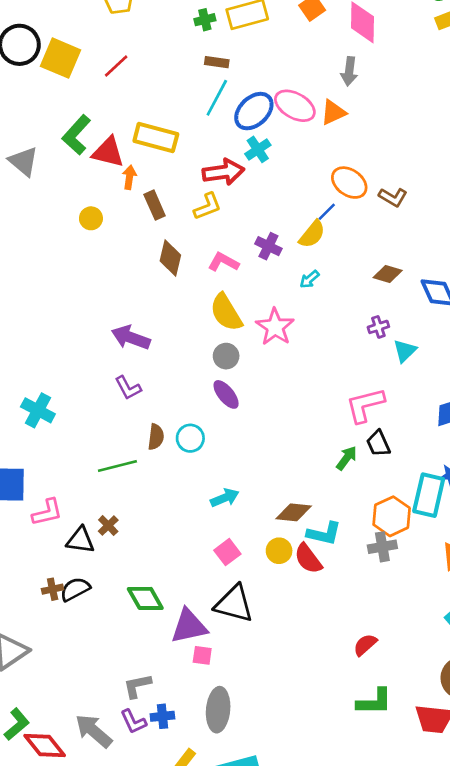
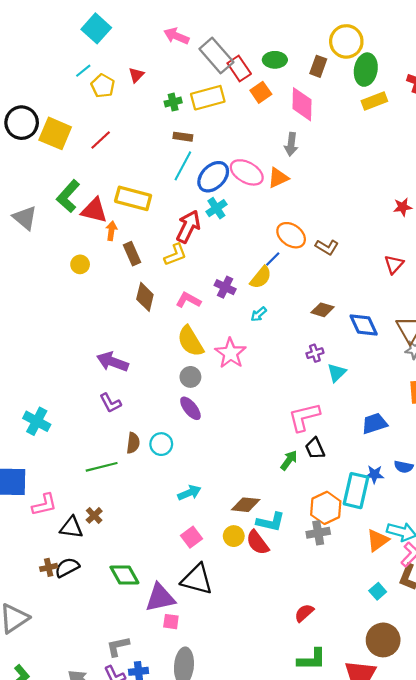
red arrow: (223, 172) -> (188, 227), turned -56

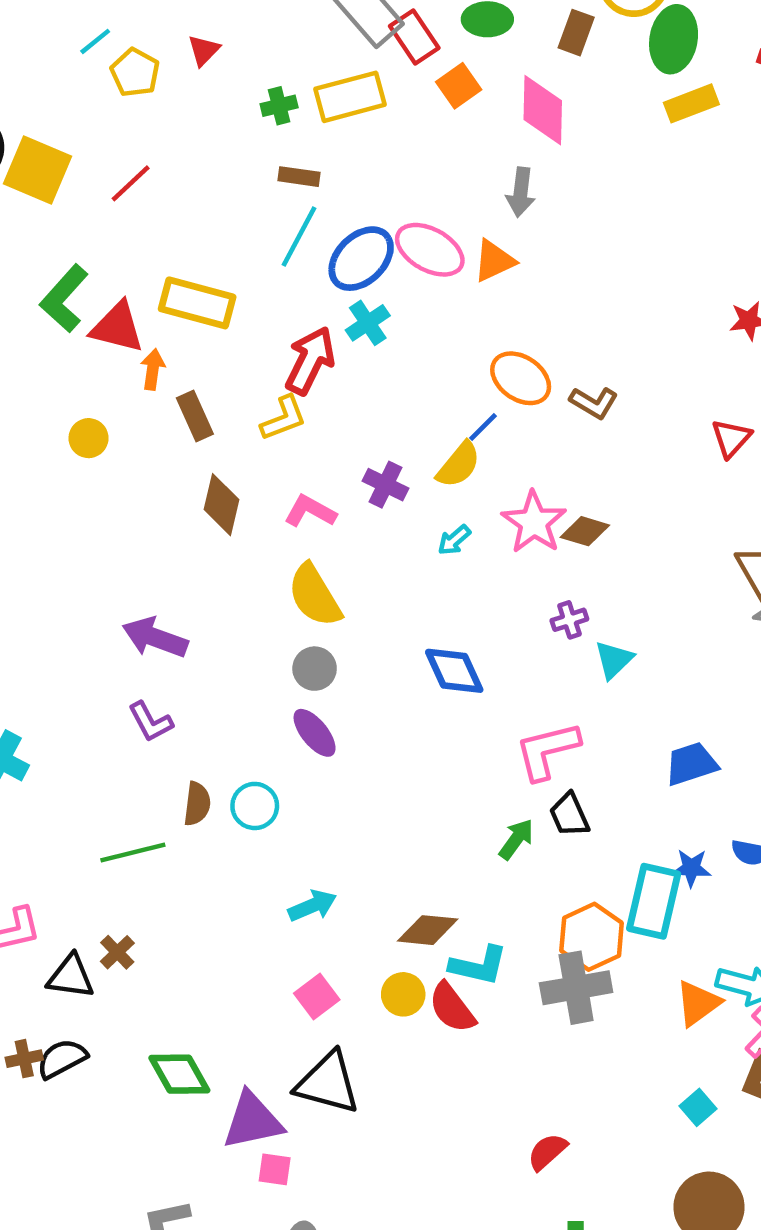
blue diamond: (364, 325) -> (454, 671), moved
pink star: (230, 353) -> (534, 522), moved
gray cross: (318, 533) -> (576, 988), size x1.4

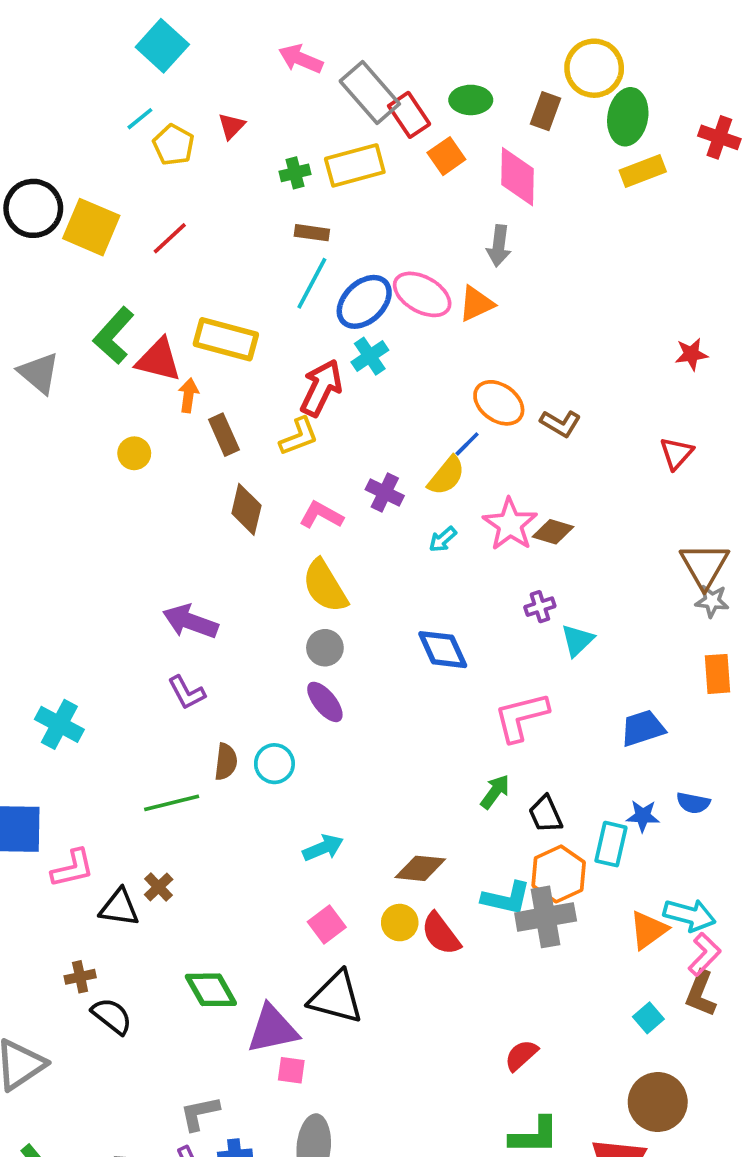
black trapezoid: (569, 815) -> (546, 814), moved
cyan rectangle: (654, 901) -> (611, 844), size x0.7
cyan L-shape: (479, 966) -> (506, 898), moved
black semicircle: (62, 1059) -> (112, 1016), moved, turned 66

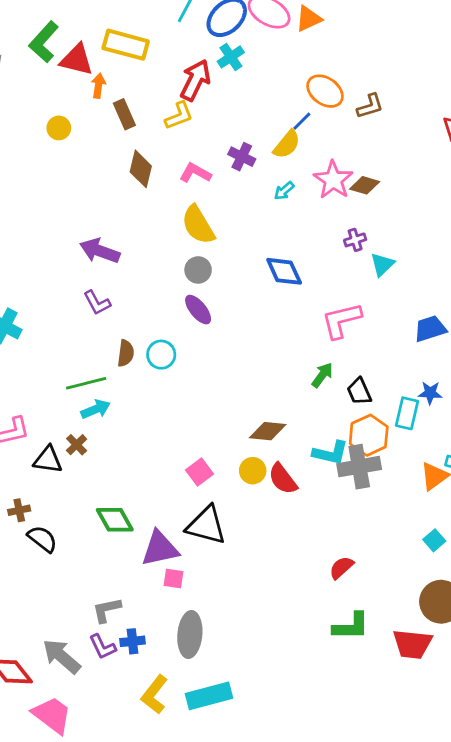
brown L-shape: (560, 423) -> (370, 106), turned -48
cyan arrow: (323, 848) -> (96, 409), moved

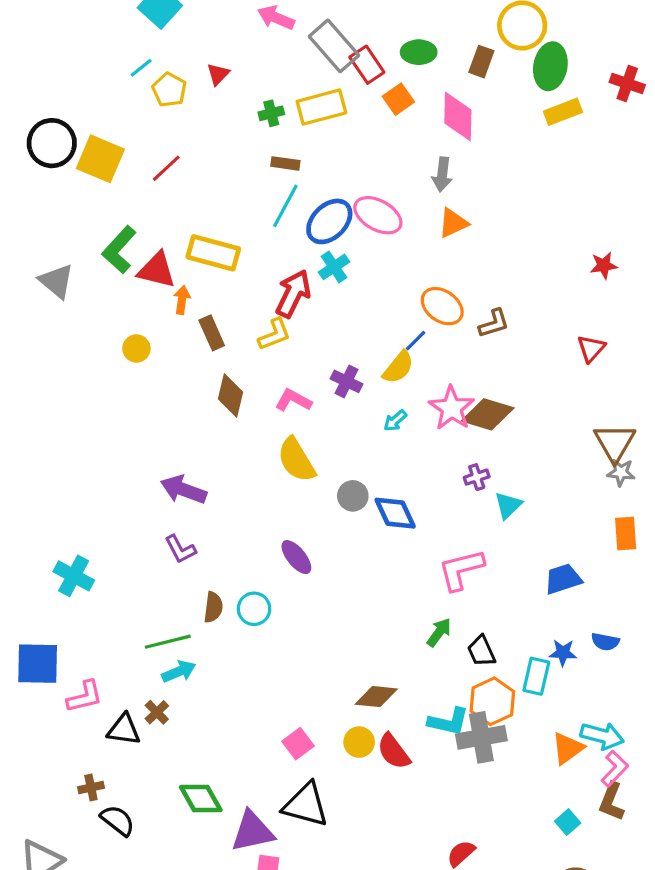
orange triangle: (309, 19) -> (453, 223), moved
brown diamond: (365, 185) -> (488, 414), size x1.5
gray circle: (198, 270) -> (353, 496), moved

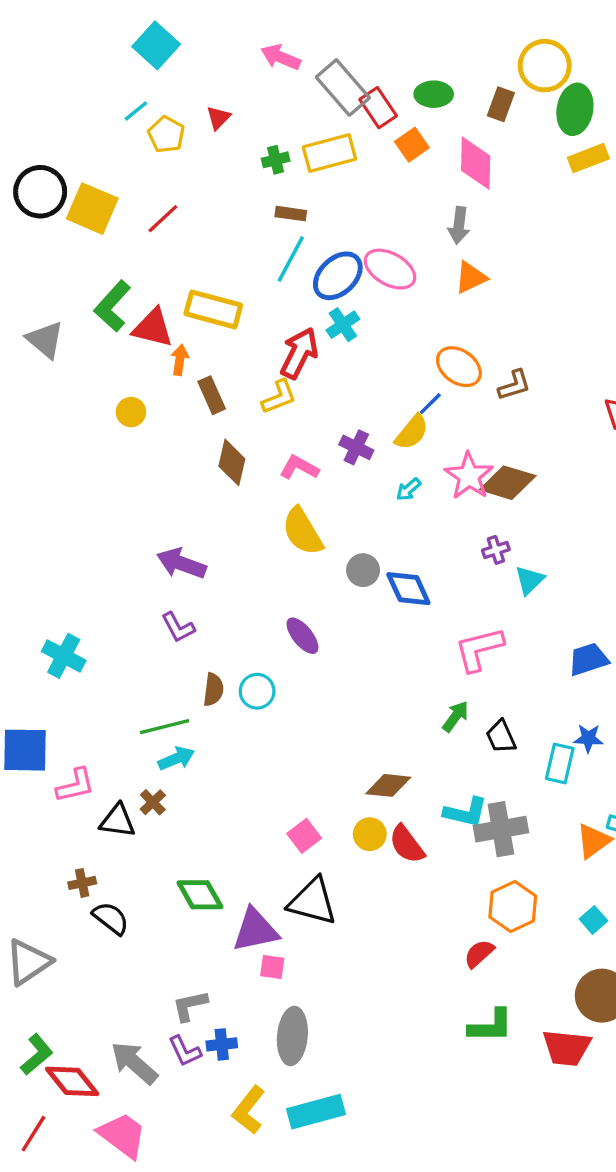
orange hexagon: (492, 701) -> (513, 906), moved

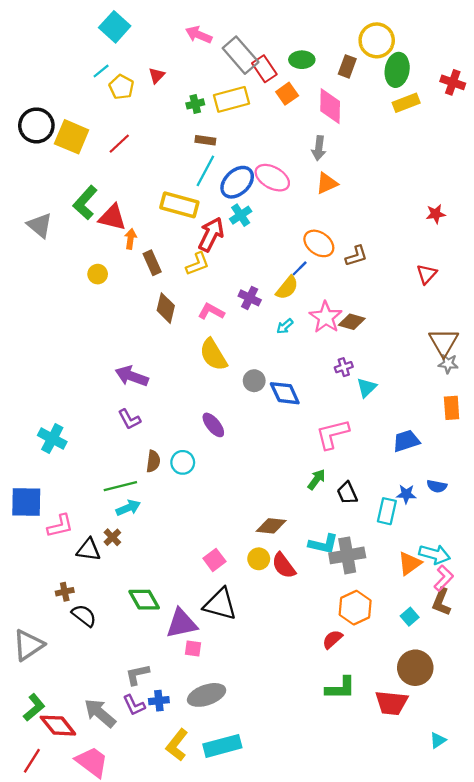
yellow rectangle: (213, 309) -> (179, 205), moved
brown diamond: (508, 483) -> (352, 322), size x0.7
gray ellipse: (292, 1036) -> (207, 695), turned 66

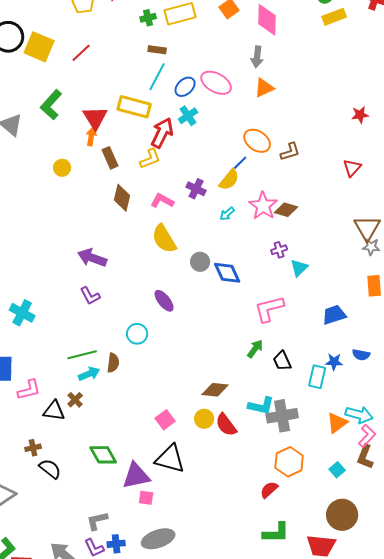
blue ellipse: (237, 182) -> (185, 87), size x0.7
red triangle: (112, 217) -> (95, 118), moved, turned 44
brown semicircle: (153, 461) -> (113, 363), moved

